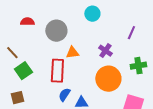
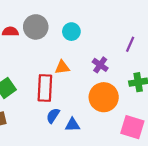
cyan circle: (92, 14) -> (71, 32), moved
gray circle: (56, 31) -> (36, 27), moved

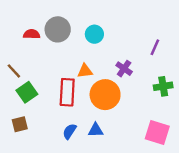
orange circle: (104, 97) -> (105, 95), moved
blue semicircle: (53, 116) -> (70, 131), moved

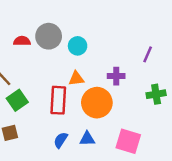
cyan circle: (94, 34) -> (78, 46), moved
purple cross: (124, 69) -> (116, 76), turned -35
pink square: (157, 133) -> (128, 141), moved

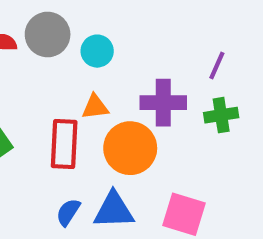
purple cross: (116, 76) -> (163, 103), size x1.5
green cross: (156, 94) -> (221, 115), moved
blue triangle: (87, 139) -> (114, 210), size x1.5

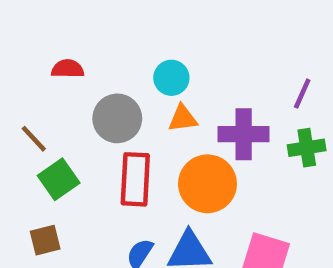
gray circle: (48, 35) -> (117, 118), moved
orange triangle: (95, 107) -> (183, 118), moved

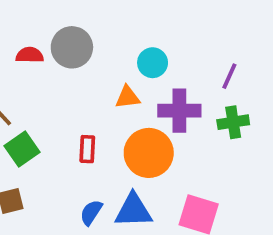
cyan circle: (171, 78) -> (153, 63), moved
gray circle: (117, 118) -> (72, 47), moved
red rectangle: (135, 179) -> (87, 149), size x0.6

